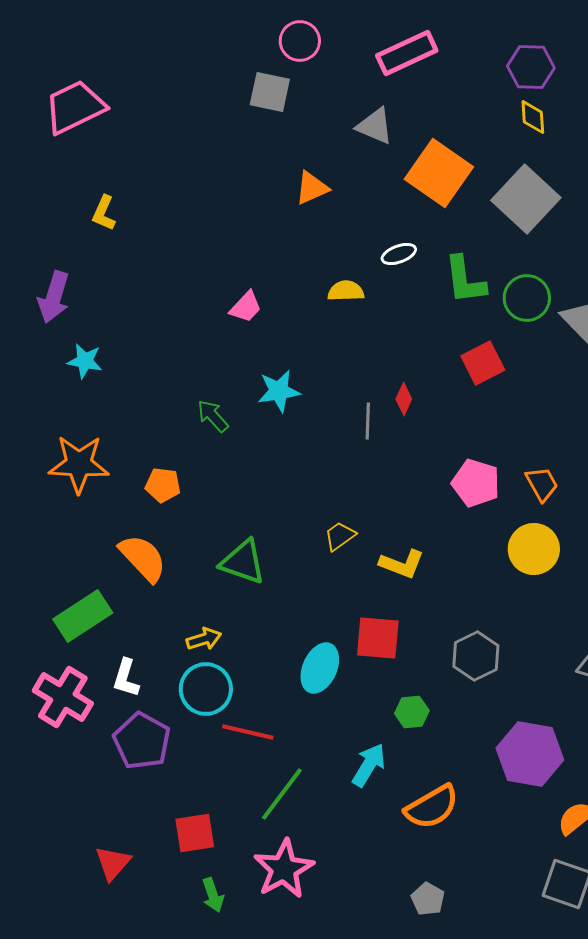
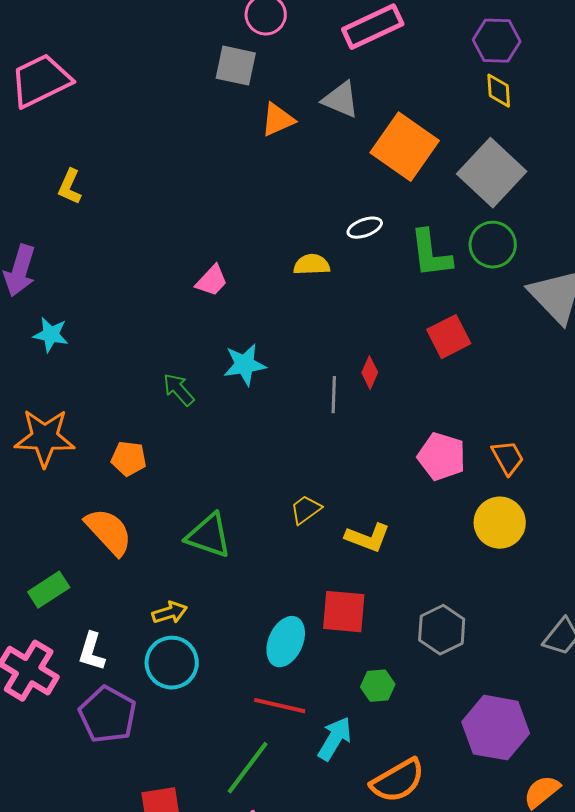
orange triangle: (312, 188) -> (278, 120), moved
green circle: (527, 298) -> (493, 245), moved
green rectangle: (83, 616) -> (49, 590), size x0.7
red line: (248, 732) -> (280, 706), moved

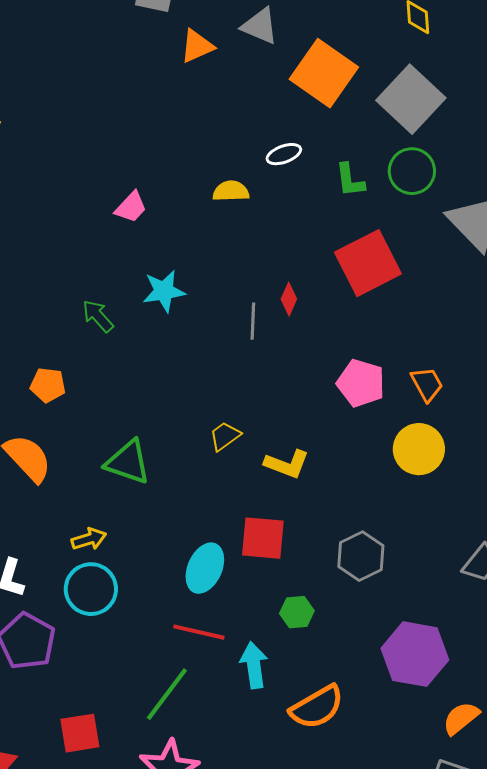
green L-shape: (431, 254) -> (350, 180), size x0.7
red square: (449, 337) -> (368, 263), size x1.5
cyan arrow: (335, 739) -> (254, 665), turned -39

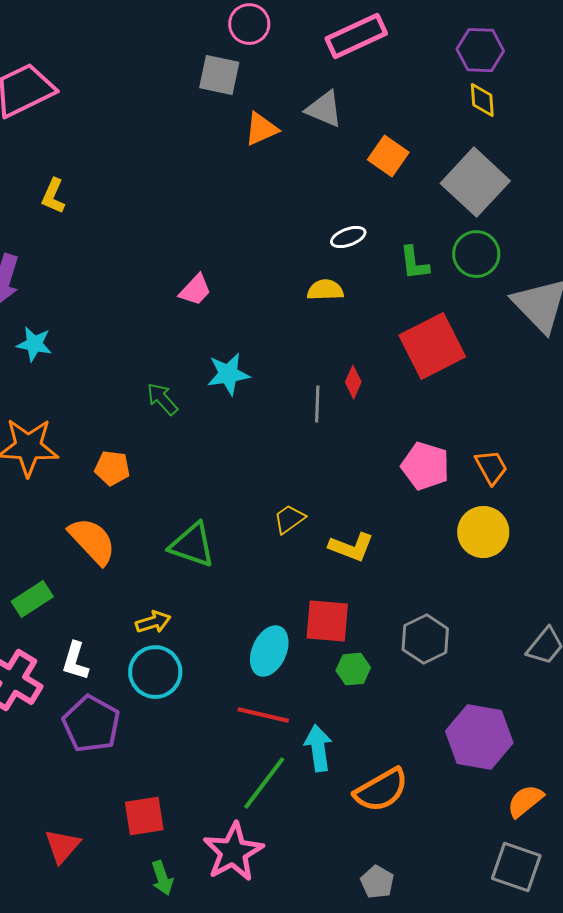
orange square: (324, 73) -> (388, 156), size x0.6
yellow semicircle: (231, 191) -> (325, 290), moved
green hexagon: (297, 612) -> (353, 669), moved
green line: (167, 694) -> (264, 783), moved

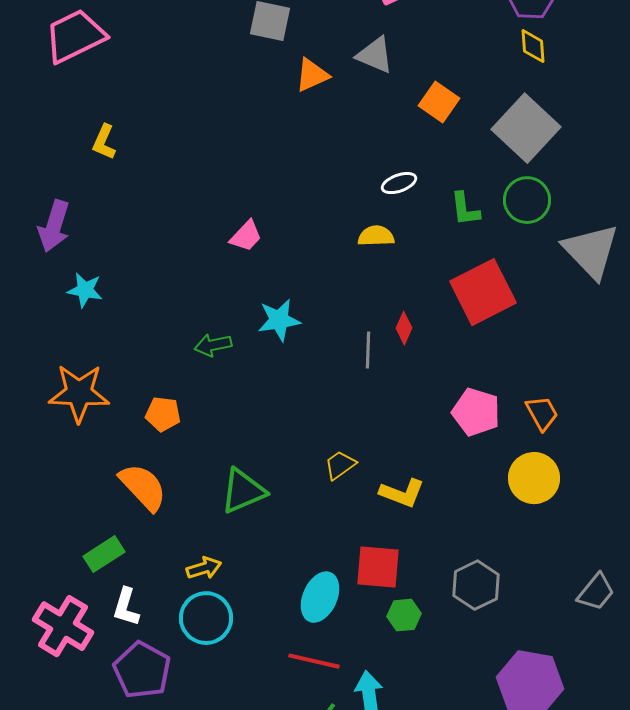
green arrow: (162, 399) -> (213, 345), turned -60
green triangle: (192, 545) -> (243, 491), turned -42
green rectangle: (32, 599) -> (104, 554), moved

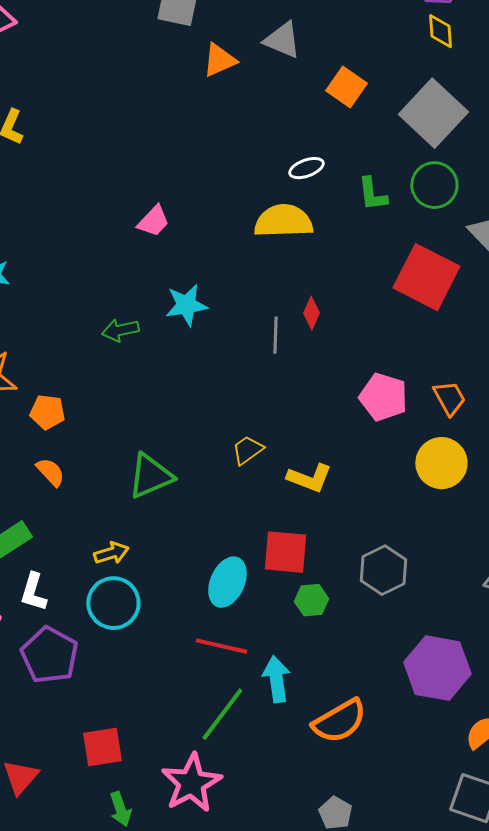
yellow semicircle: (376, 236) -> (283, 221), size x1.6
red square: (483, 292) -> (426, 277), moved, turned -36
orange pentagon: (163, 414) -> (47, 412), moved
orange semicircle: (143, 487) -> (50, 472), size x0.6

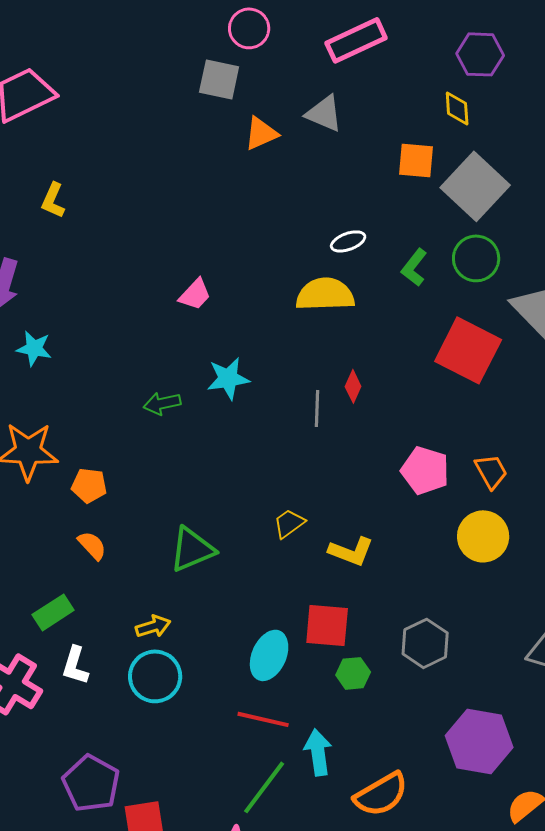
yellow diamond: (440, 31) -> (457, 108), moved
orange square: (346, 87) -> (416, 160), moved, turned -30
green L-shape: (372, 194) -> (414, 267), turned 45
purple pentagon: (49, 655) -> (91, 783), moved

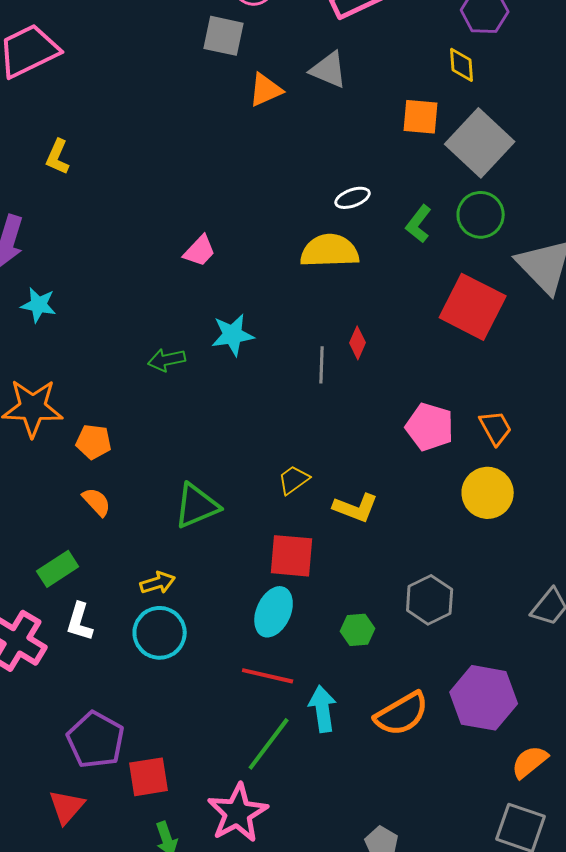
red square: (327, 625) -> (292, 556), moved
orange semicircle: (381, 794) -> (402, 714), moved

